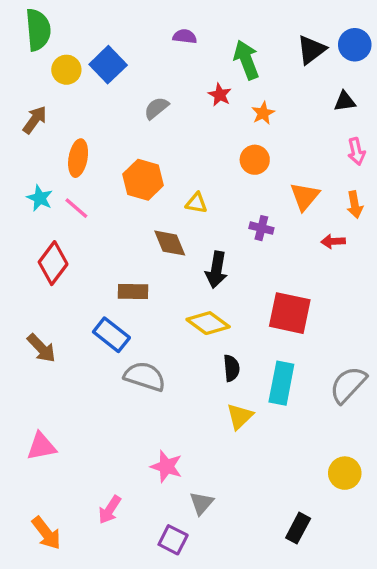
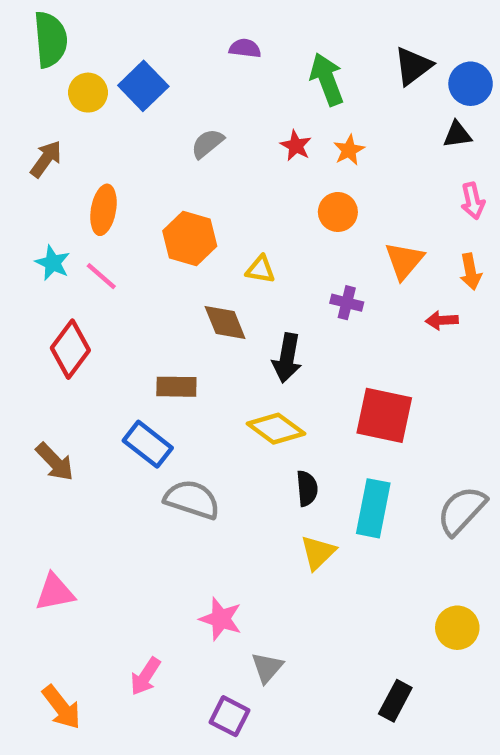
blue circle: (355, 45) -> (471, 84), moved
red star: (220, 95) -> (296, 146), moved

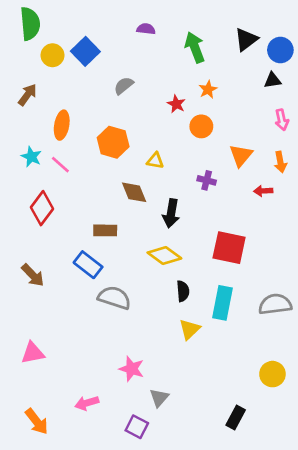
red star: (296, 146) -> (176, 104), moved
gray semicircle: (462, 511) -> (275, 304), turned 40
pink arrow: (145, 676) -> (87, 403), turned 40

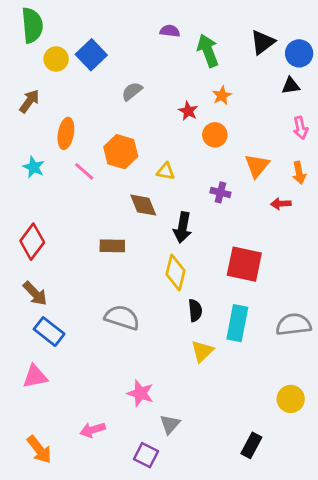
purple semicircle: (146, 29) -> (170, 31), moved
pink line: (60, 165) -> (84, 171), moved
red diamond: (42, 208) -> (32, 242), moved
yellow diamond: (164, 255) -> (175, 273), turned 68
blue rectangle: (88, 265) -> (49, 332), moved

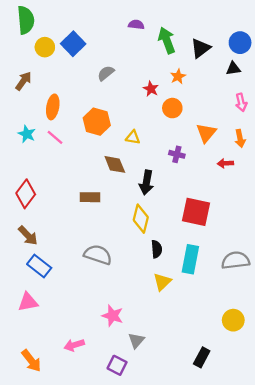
black triangle: (263, 42) -> (201, 48), moved
pink line: (84, 171) -> (55, 137), moved

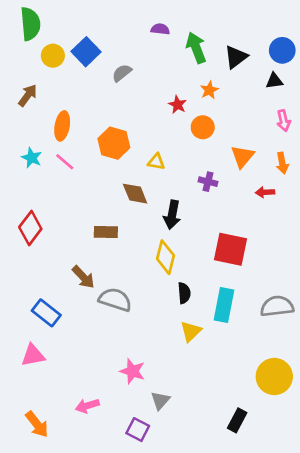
gray semicircle: (106, 73) -> (122, 73), moved
brown arrow: (28, 236) -> (83, 277), moved
yellow circle: (233, 320) -> (274, 377), size x1.4

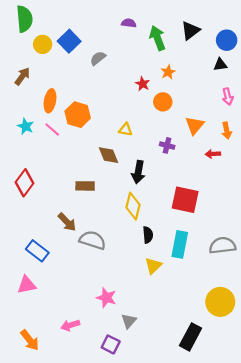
black triangle: (236, 57) -> (190, 31), moved
orange hexagon: (114, 143) -> (78, 115), moved
black rectangle: (237, 420) -> (190, 337), size x1.4

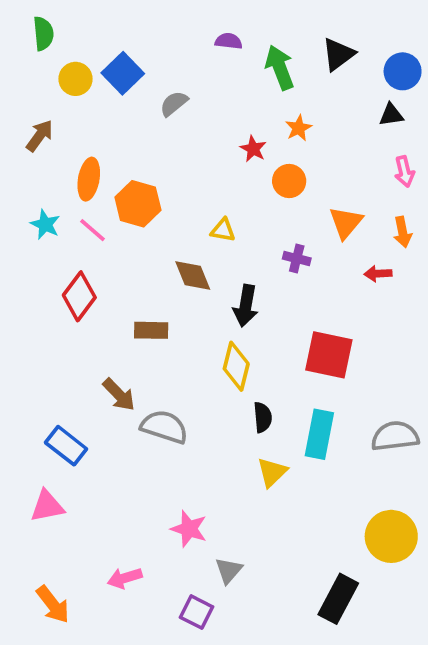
green semicircle: (24, 19) -> (43, 34), size x0.7
red diamond: (24, 183) -> (79, 296), moved

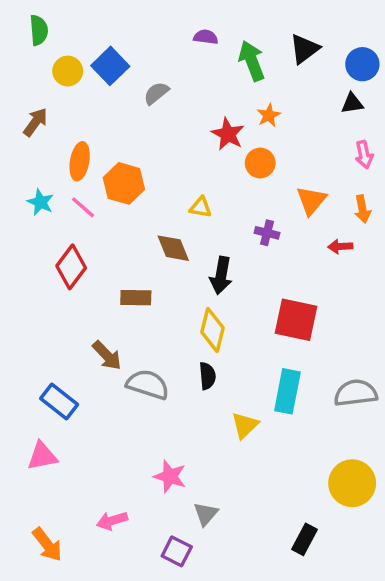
red star: (253, 149) -> (228, 134), size x1.4
black semicircle: (263, 417) -> (207, 376), moved
black rectangle: (338, 599) -> (304, 539), size x0.7

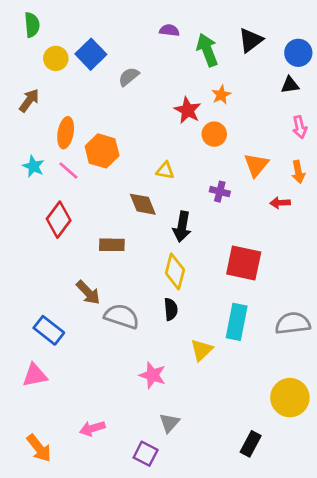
pink star: (170, 476) -> (153, 375), moved

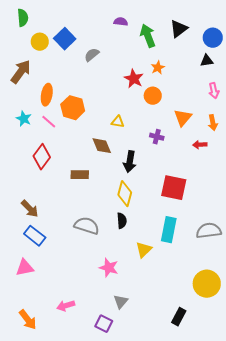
brown arrow: (29, 100) -> (21, 72), size x1.4
brown arrow: (88, 292) -> (30, 209), moved

